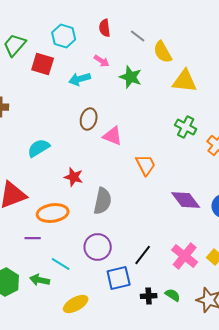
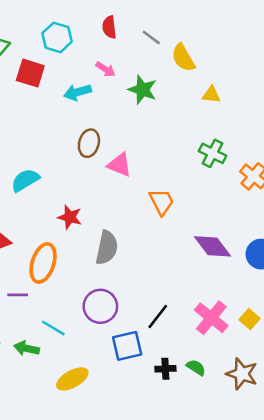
yellow triangle: (185, 81) -> (211, 95), size x0.6
orange ellipse: (53, 213) -> (43, 263), turned -64

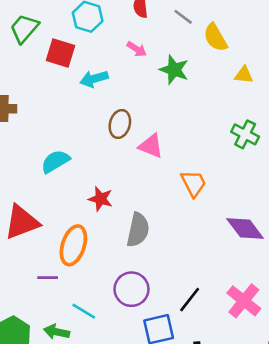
cyan arrow: (77, 92) -> (94, 79), moved

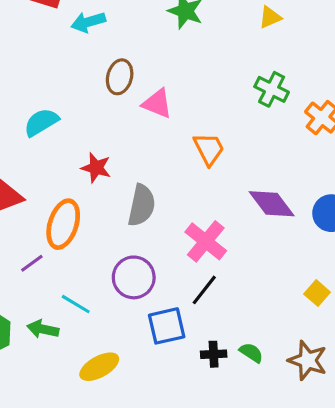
yellow triangle: (244, 75) -> (270, 17), turned -30
purple line: (48, 278) -> (32, 263), turned -36
pink cross: (244, 301) -> (206, 241), moved

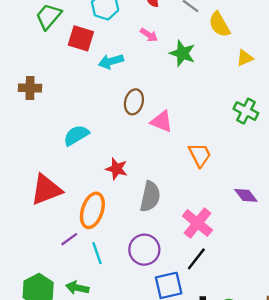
purple diamond: (272, 204) -> (246, 195), size x0.7
cyan line: (76, 304) -> (97, 253), moved, turned 40

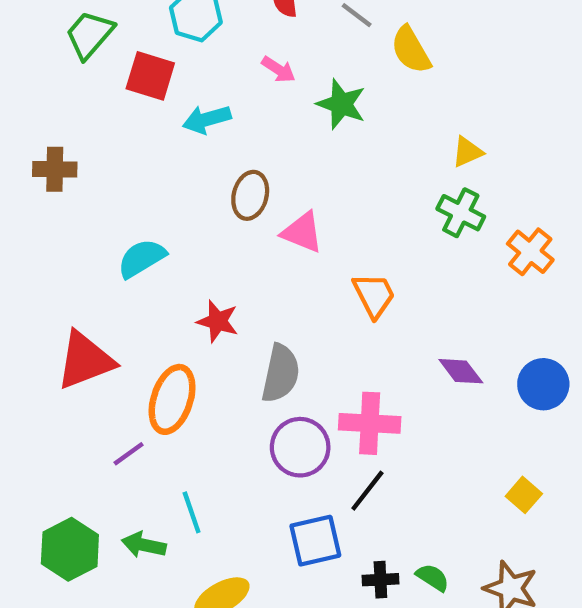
yellow triangle: (245, 58) -> (467, 152), moved
pink cross: (197, 223) -> (370, 423), turned -36
purple circle: (144, 250) -> (300, 447), moved
cyan line: (97, 253) -> (192, 512), moved

